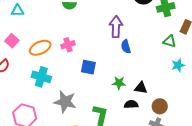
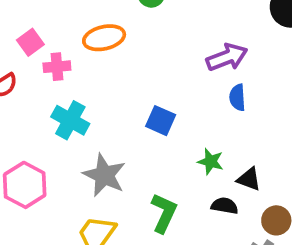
purple arrow: (116, 27) -> (227, 57), turned 55
pink cross: (68, 45) -> (57, 67), moved
orange ellipse: (40, 48) -> (104, 38), moved

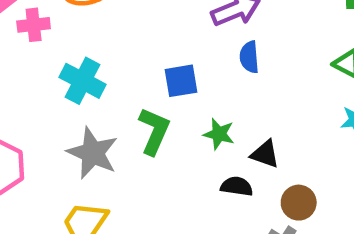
cyan cross: (70, 120) -> (82, 81), moved
blue square: (161, 121) -> (181, 81), moved, turned -32
green L-shape: (164, 213) -> (154, 131), moved

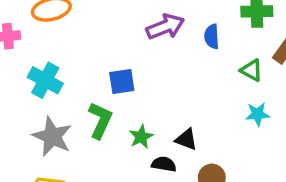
blue semicircle: (249, 57) -> (212, 36), moved
green star: (219, 134) -> (141, 137), moved, turned 30

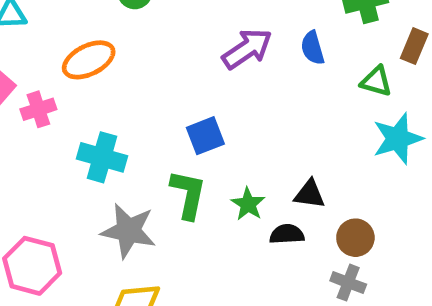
cyan star: (257, 114) -> (398, 139), size x1.5

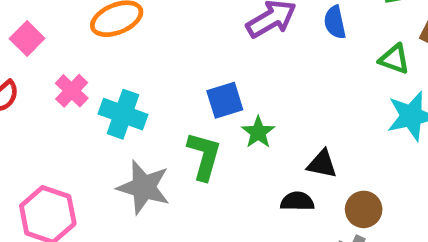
pink cross: (38, 109) -> (72, 91), moved, turned -32
green star: (248, 204) -> (258, 132), moved

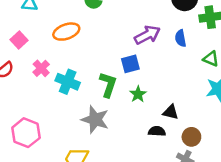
blue square: (225, 100) -> (130, 64), moved
green L-shape: (204, 156) -> (108, 85), moved
gray star: (144, 187) -> (95, 120), moved

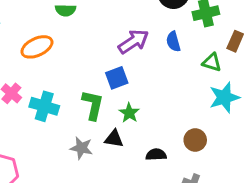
black triangle: (171, 112) -> (114, 139), moved
gray star: (95, 120) -> (81, 148), size x0.7
brown circle: (191, 137) -> (195, 140), moved

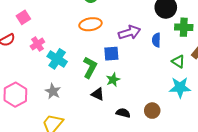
orange ellipse: (37, 47) -> (90, 24), moved
gray star: (81, 148) -> (53, 91), moved

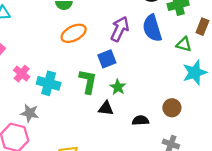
purple arrow: (130, 32) -> (120, 29), turned -30
blue semicircle: (156, 40) -> (152, 28), size x1.6
gray star: (53, 91) -> (30, 113), moved

